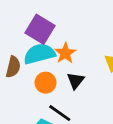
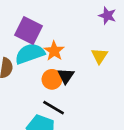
orange circle: (46, 83) -> (52, 79), moved

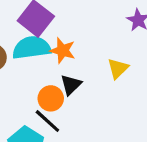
orange star: (54, 51) -> (63, 51), turned -30
orange circle: (52, 79) -> (51, 98), moved

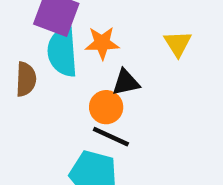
cyan semicircle: (32, 48) -> (62, 52), turned -69
black triangle: (71, 85) -> (126, 82), turned 50

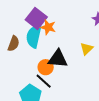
orange star: (102, 43) -> (48, 27), moved
black triangle: (126, 82) -> (58, 59), size x1.5

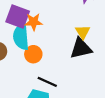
black triangle: (58, 59) -> (81, 48), moved
orange circle: (46, 67) -> (33, 54), moved

